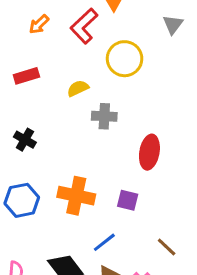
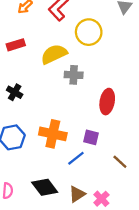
yellow semicircle: (78, 88) -> (54, 54), size x1.6
blue line: (104, 242) -> (76, 158), moved
brown line: (167, 247) -> (120, 162), moved

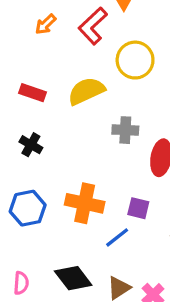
red rectangle: (16, 45) -> (33, 93), moved, turned 36
gray cross: (74, 75) -> (125, 130), moved

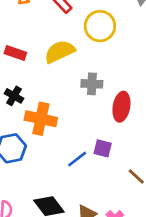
orange cross: (85, 203) -> (41, 119), moved
blue line: (117, 237) -> (77, 159), moved

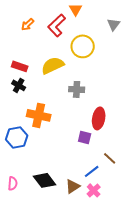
black cross: (14, 96) -> (19, 85), moved
red ellipse: (121, 107) -> (99, 118), moved
blue line: (77, 159) -> (92, 171), moved

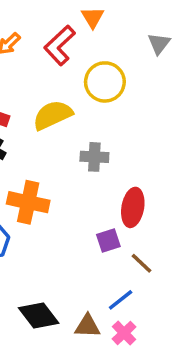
purple square: (85, 137) -> (108, 241), turned -32
brown line: (110, 158) -> (141, 263), moved
brown triangle: (73, 186) -> (87, 326), turned 35

